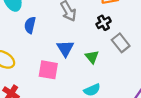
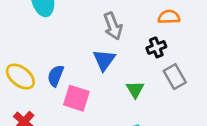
blue semicircle: (30, 25) -> (56, 76), moved
blue triangle: (65, 48) -> (104, 60), moved

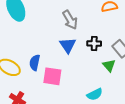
black cross: (156, 47) -> (94, 44), moved, turned 32
green triangle: (135, 89) -> (109, 65), moved

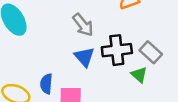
black cross: (94, 44) -> (117, 50), size x1.6

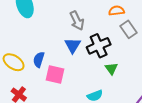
black cross: (117, 50) -> (99, 46), turned -30
gray rectangle: (151, 52) -> (129, 29), moved

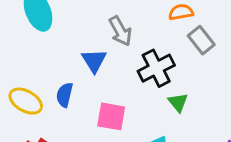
blue triangle: (73, 45) -> (94, 61), moved
pink square: (55, 74) -> (111, 116), moved

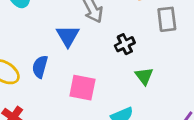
gray rectangle: (201, 40) -> (167, 19), turned 30
black cross: (156, 68) -> (125, 44), size x0.6

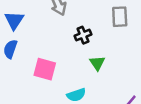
blue triangle: (68, 36) -> (14, 20), moved

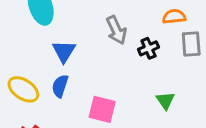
black cross: (83, 35) -> (149, 48), moved

